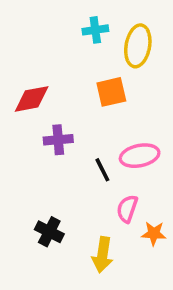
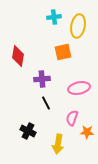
red diamond: (32, 99) -> (18, 56), turned -70
purple cross: (58, 140) -> (42, 79), moved
black line: (102, 170) -> (46, 103), moved

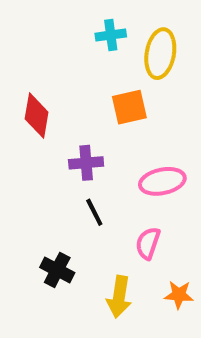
orange star: (87, 132) -> (179, 295), moved

